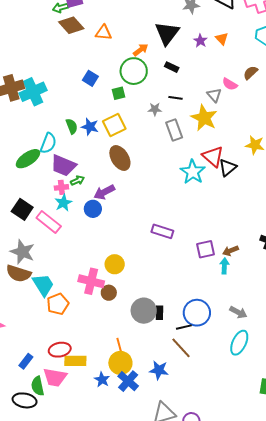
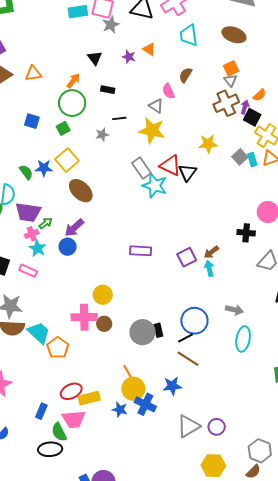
black triangle: (167, 33) -> (95, 58), size x0.6
pink semicircle: (230, 84) -> (168, 91), turned 49
gray rectangle: (174, 130) -> (141, 168), moved
pink rectangle: (49, 222) -> (28, 271), size x0.7

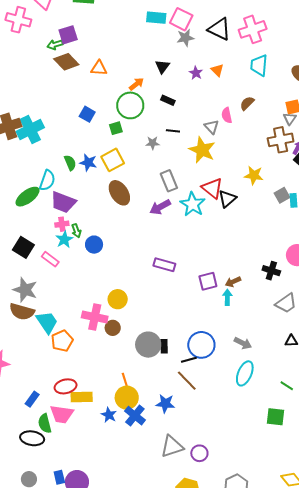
gray rectangle: (141, 168) -> (169, 181), moved
green arrow: (45, 223) -> (76, 231), moved, turned 96
purple arrow: (74, 228) -> (160, 207), moved

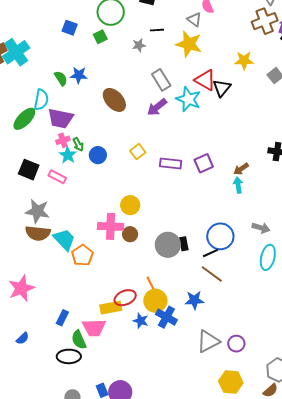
yellow square: (113, 160) -> (138, 152), moved, size x0.7
purple square: (208, 281) -> (204, 163), moved
red ellipse: (66, 386) -> (125, 298), moved

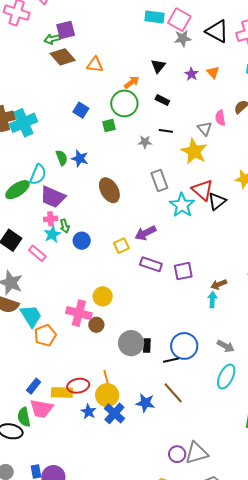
purple arrow: (157, 107) -> (145, 233), moved
brown line: (212, 274) -> (173, 393), moved
blue rectangle: (62, 318) -> (34, 386), moved
gray triangle: (208, 341) -> (197, 453), moved

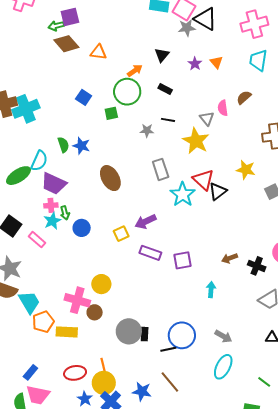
black triangle: (217, 31) -> (206, 19), moved
brown arrow: (219, 284) -> (230, 258), moved
yellow rectangle: (62, 392) -> (67, 332), moved

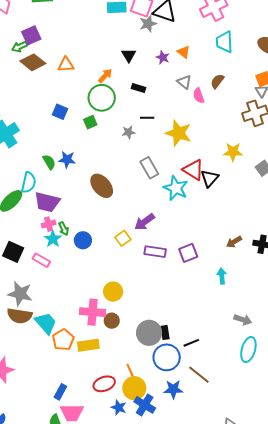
gray triangle: (207, 118) -> (184, 82), moved
blue circle: (182, 335) -> (167, 357), moved

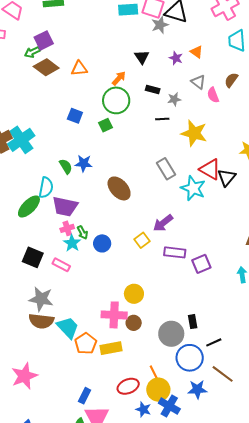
gray star: (128, 132) -> (174, 99), moved
purple square: (188, 253) -> (201, 264), moved
black rectangle: (165, 332) -> (193, 322), moved

